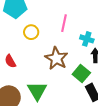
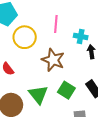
yellow circle: (31, 32) -> (25, 37), size x1.5
green square: (81, 73) -> (66, 90), moved

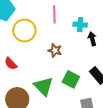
brown star: (53, 60) -> (55, 50), size x0.6

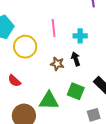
black arrow: (92, 39) -> (76, 59), moved
green triangle: (43, 86) -> (49, 101), turned -40

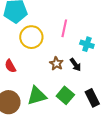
black arrow: (76, 59) -> (75, 65), turned 144
green triangle: (49, 101) -> (37, 96), turned -35

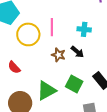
pink line: (64, 28) -> (52, 27), moved

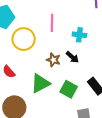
pink line: (52, 27) -> (52, 23), moved
green triangle: (46, 91) -> (40, 83), moved

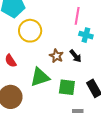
pink line: (52, 23) -> (77, 16), moved
green square: (69, 89) -> (67, 87), turned -30

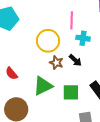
yellow circle: (30, 31) -> (48, 41), moved

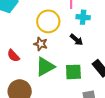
brown star: (56, 63) -> (41, 44), moved

